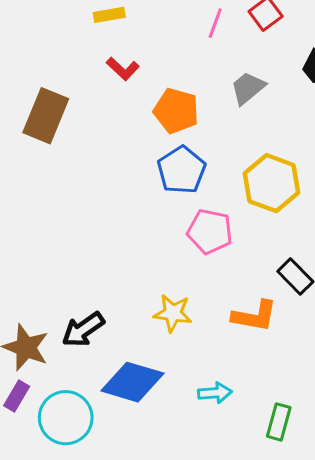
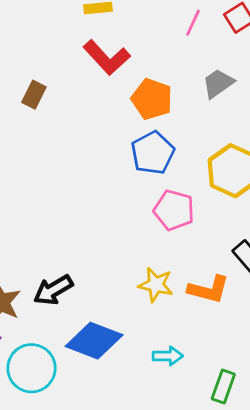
red L-shape: (123, 69) -> (107, 58), size x1.6
brown rectangle: (46, 116) -> (34, 95), size x0.6
yellow star: (173, 313) -> (156, 285), moved

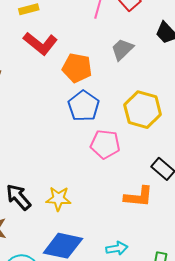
yellow star: (156, 285) -> (58, 199), moved
black arrow: (53, 290) -> (18, 197), moved, turned 88

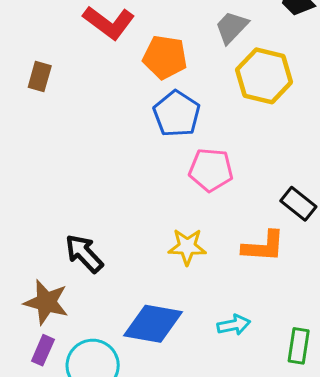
yellow hexagon: (143, 110) -> (264, 76), moved
yellow star: (58, 199) -> (187, 247), moved

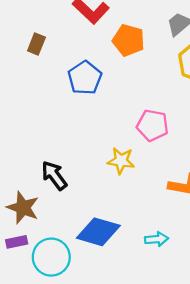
blue pentagon: (177, 114) -> (85, 78), moved
yellow star: (187, 247) -> (121, 161), moved
purple rectangle: (43, 350) -> (17, 242), turned 48

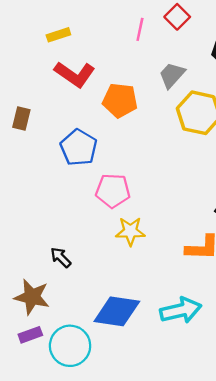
pink pentagon: (153, 125) -> (113, 191), moved
black arrow: (54, 175) -> (61, 257), size x0.7
cyan arrow: (157, 239) -> (181, 310), size x1.6

